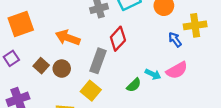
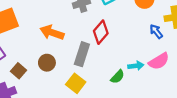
brown square: (41, 66) -> (19, 71), moved
cyan arrow: (153, 74) -> (136, 66), turned -32

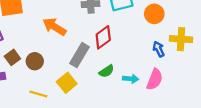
pink semicircle: (159, 61) -> (155, 79), turned -50
brown circle: (47, 63) -> (35, 61), moved
green semicircle: (118, 77) -> (107, 71), moved

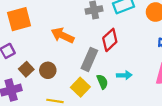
green semicircle: (107, 71) -> (102, 82), moved, turned -72
cyan arrow: (131, 79) -> (124, 75), moved

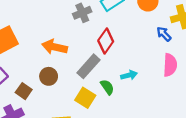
gray rectangle: (89, 59) -> (88, 66), turned 30
brown circle: (48, 70) -> (49, 76), moved

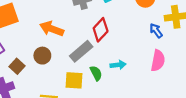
yellow square: (85, 98) -> (74, 80), turned -36

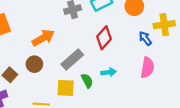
orange arrow: (52, 29) -> (43, 38), turned 130
red diamond: (101, 30) -> (104, 38), moved

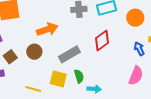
cyan arrow: (109, 72) -> (94, 89), moved

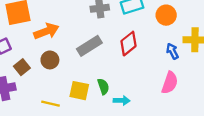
orange arrow: (47, 29) -> (46, 31), moved
gray rectangle: (69, 54) -> (89, 46), moved

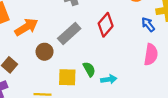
brown circle: (50, 60) -> (45, 52), moved

